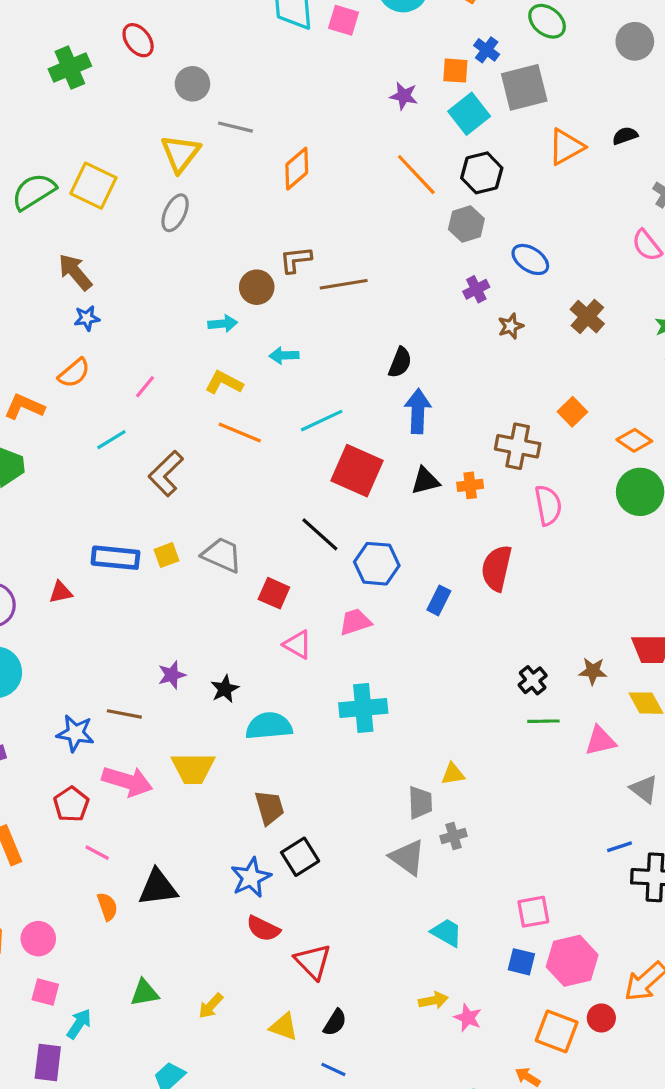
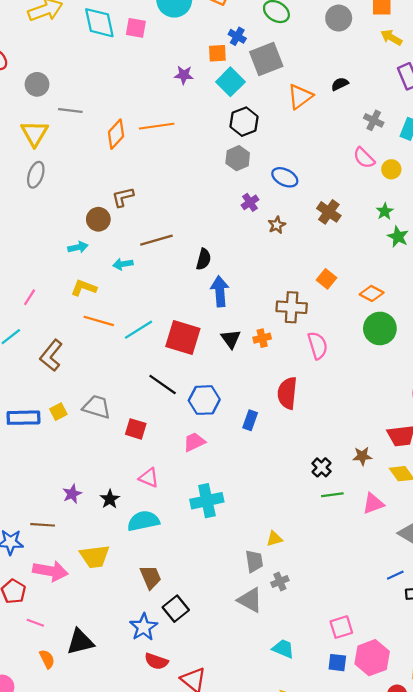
orange line: (416, 175) -> (157, 126), moved, turned -48
brown line: (344, 284) -> (156, 240), moved
cyan line: (322, 421) -> (139, 330), moved
black triangle: (425, 481) -> (231, 339), turned -45
pink triangle: (298, 645) -> (149, 478), moved

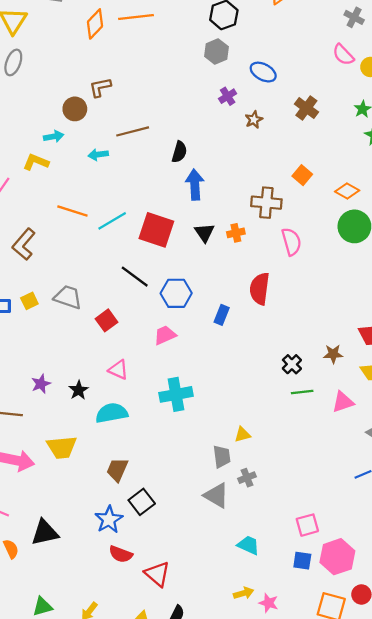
yellow L-shape: (84, 288) -> (36, 162), moved
red square: (136, 429) -> (107, 320), turned 35
brown trapezoid: (151, 577) -> (117, 470), turned -135

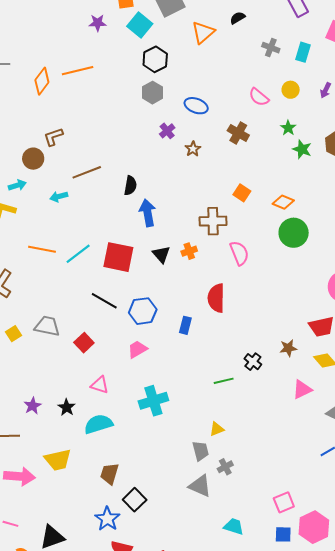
pink semicircle: (343, 55) -> (259, 97), moved
green line: (302, 392) -> (224, 381), moved

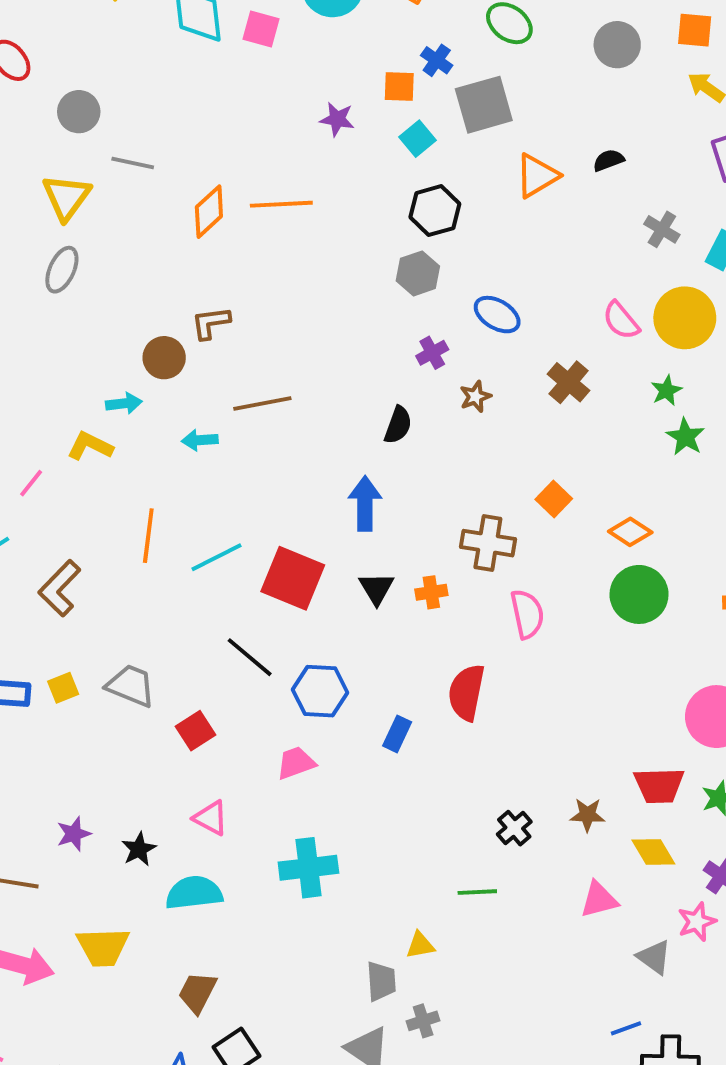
cyan square: (140, 25) -> (417, 139), size x0.7
yellow circle: (291, 90) -> (685, 318), size x1.8
black semicircle: (130, 186) -> (398, 425), moved
orange line: (42, 249) -> (148, 536), turned 76
green line: (224, 381) -> (477, 892), moved

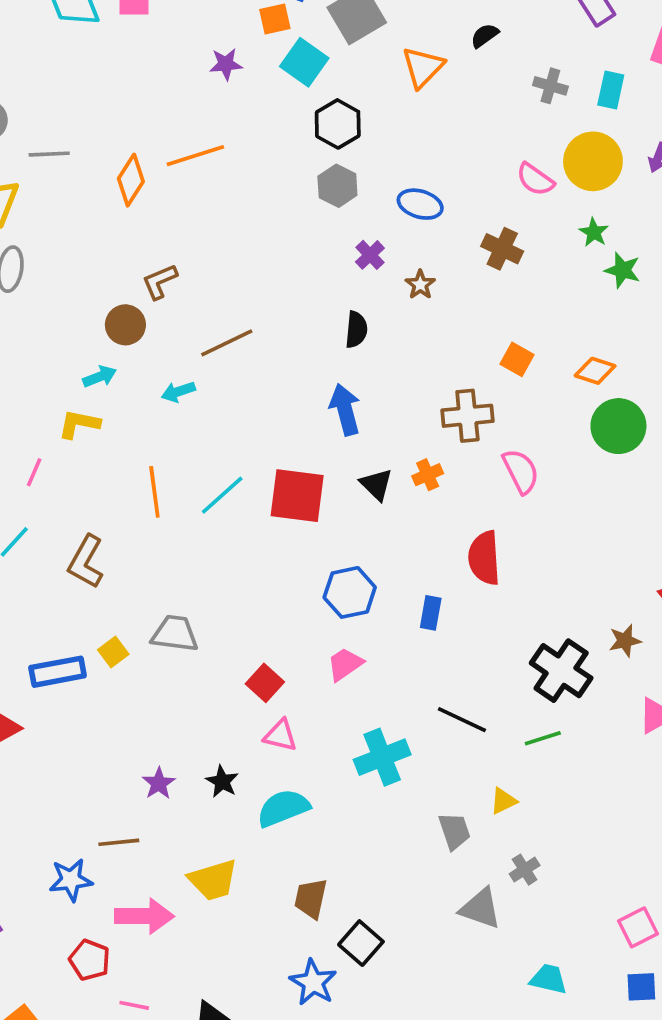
cyan square: (417, 139) -> (304, 62), size x1.4
black line: (250, 657) -> (462, 720), moved
red square: (196, 731) -> (265, 683), moved
black cross: (514, 828) -> (561, 671), size x1.8
gray trapezoid: (381, 981) -> (454, 831), moved

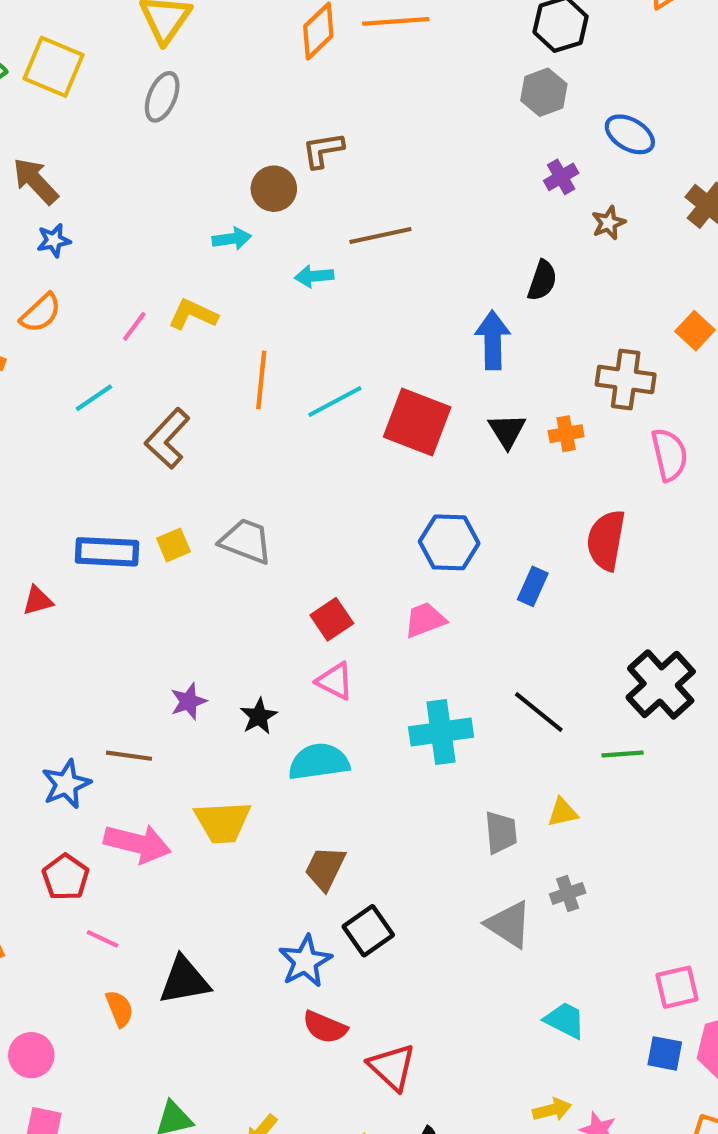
black semicircle: (356, 330) -> (542, 280), moved
yellow L-shape: (79, 424) -> (193, 314), moved
blue star: (71, 880) -> (66, 784), turned -30

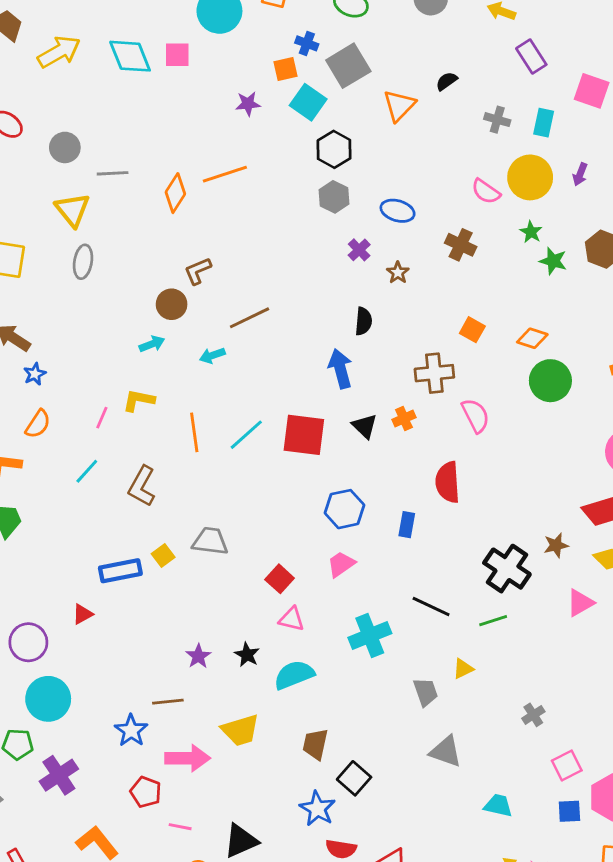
gray cross: (568, 893) -> (533, 715), moved

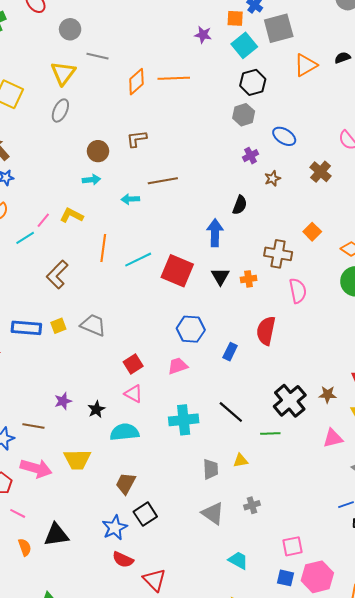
brown circle: (172, 304) -> (98, 151), moved
cyan line: (87, 471) -> (25, 238), moved
gray cross: (533, 715) -> (252, 505), moved

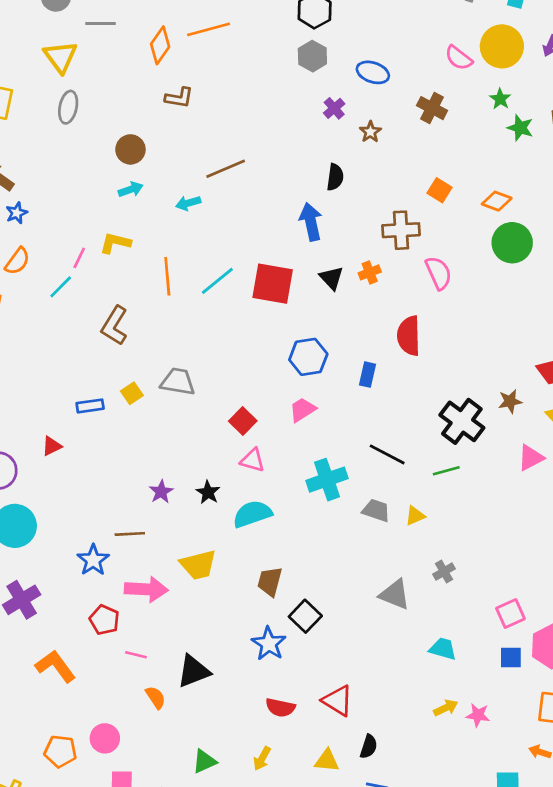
brown L-shape: (137, 139) -> (179, 98), moved, turned -150
blue rectangle: (26, 328) -> (90, 406), size x0.7
gray trapezoid: (211, 469) -> (376, 510), moved, turned -55
red semicircle: (123, 560) -> (280, 708), moved

